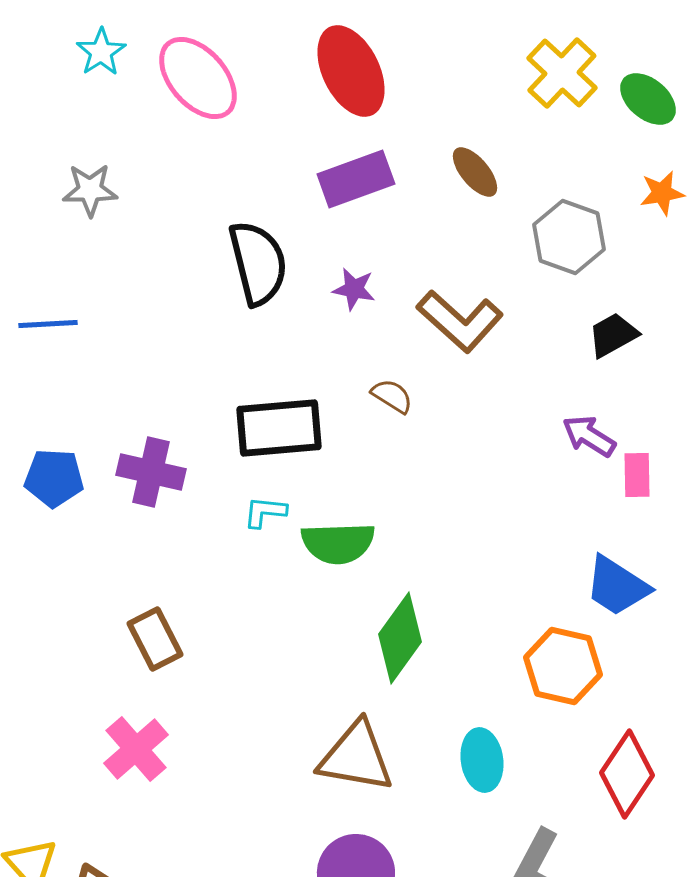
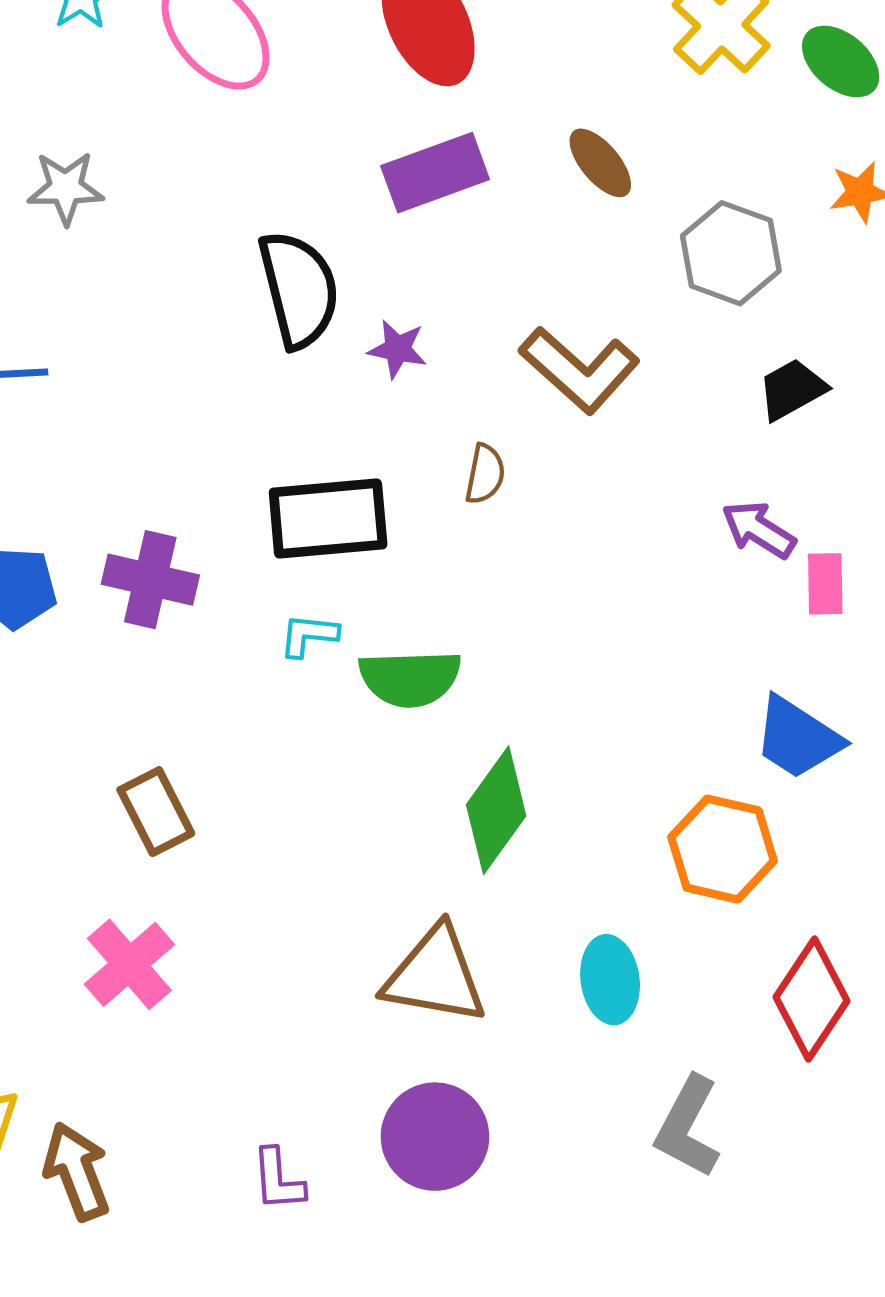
purple star: (354, 289) -> (398, 349), moved
brown semicircle: (392, 396) -> (485, 474), turned 69

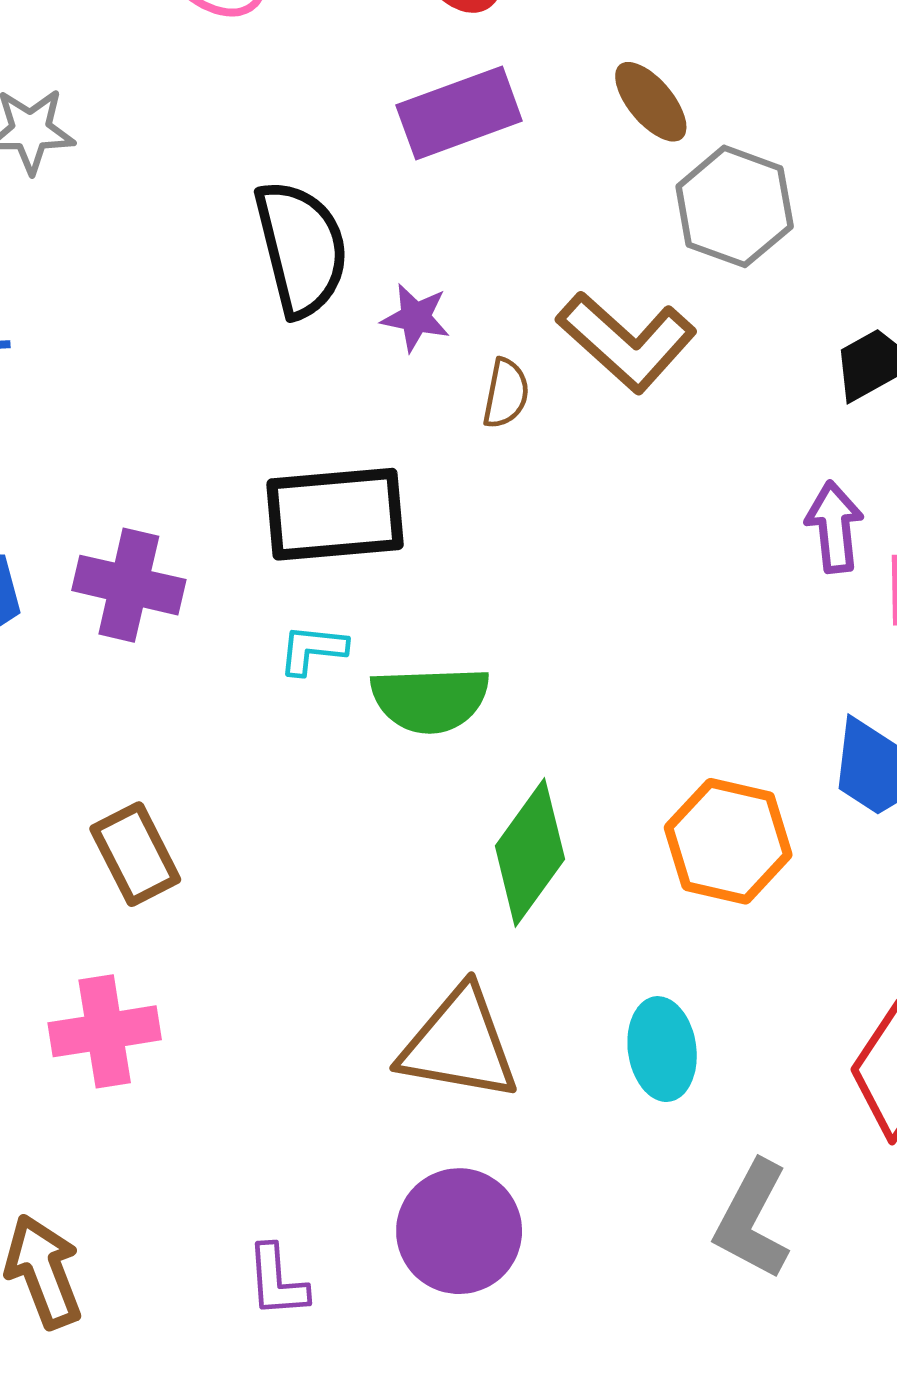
gray hexagon: (731, 253) -> (735, 206), moved
brown semicircle: (485, 474) -> (506, 393), moved
purple arrow: (759, 530) -> (834, 527), turned 52
orange hexagon: (723, 849) -> (728, 841), moved
pink cross: (129, 964) -> (105, 1031), turned 32

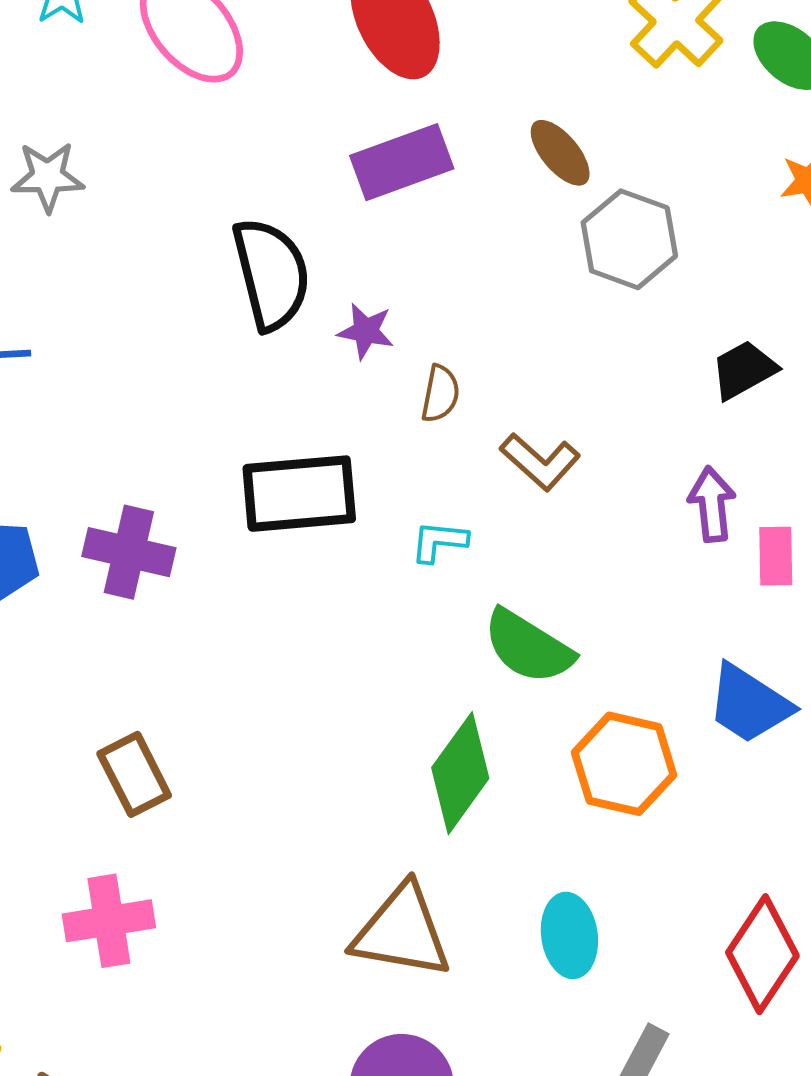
brown L-shape: (627, 342) -> (540, 462), moved, size x0.7
cyan L-shape: (312, 650) -> (439, 541), moved
green semicircle: (430, 699) -> (528, 647), moved, turned 34

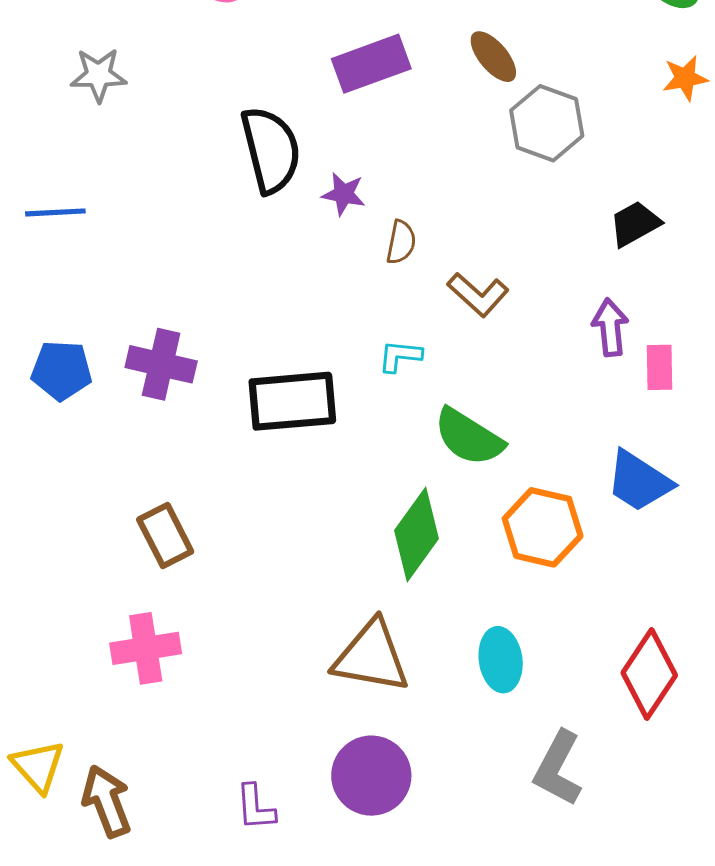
black rectangle: (299, 494) -> (292, 401), moved

